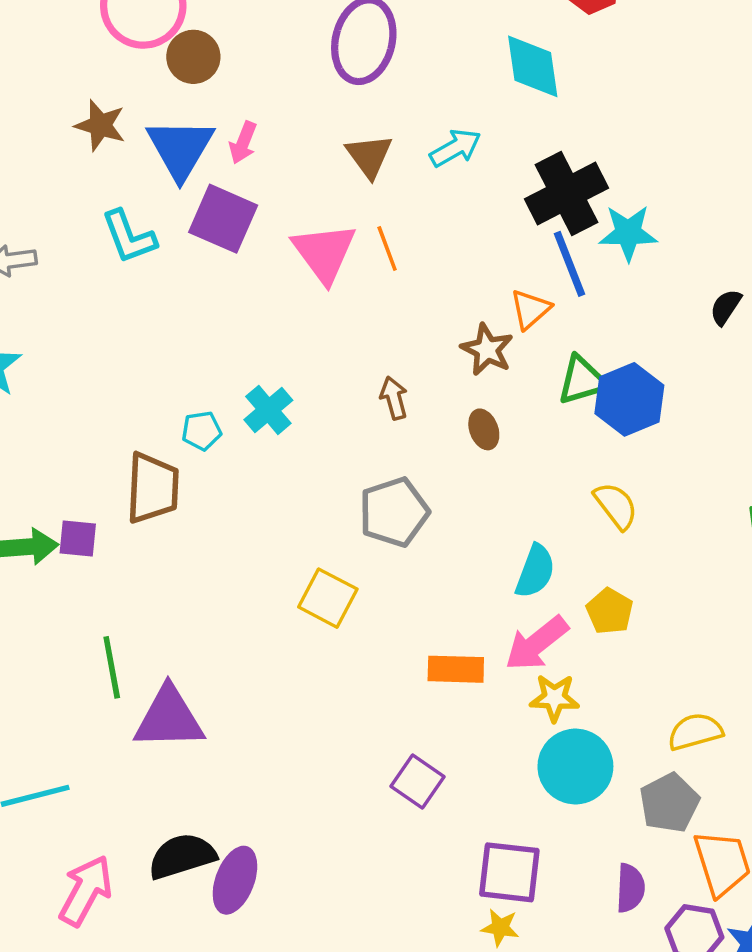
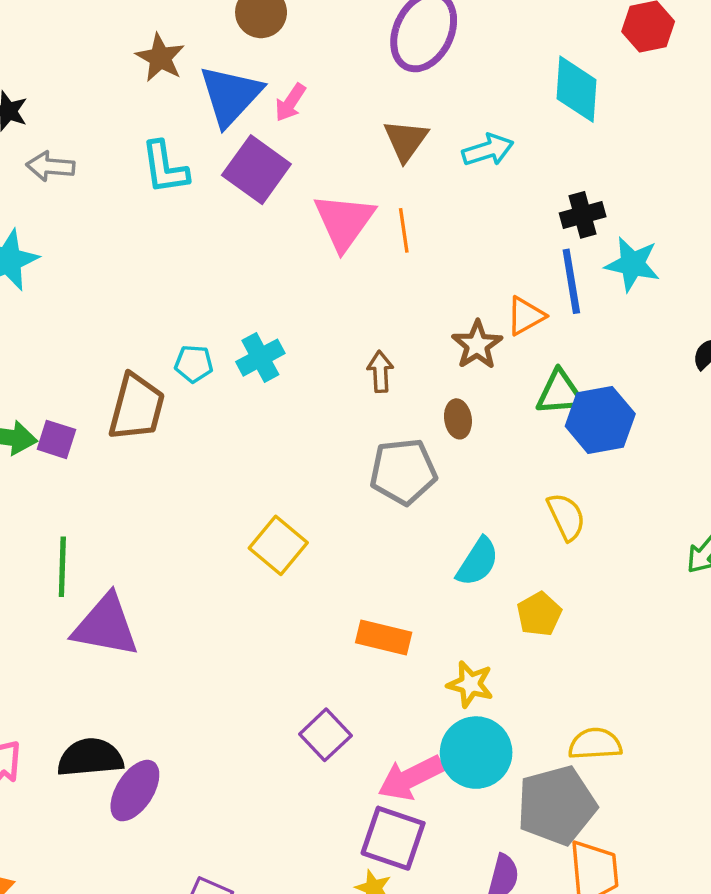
black cross: (567, 194) -> (583, 215), size x0.6
gray pentagon: (394, 512) -> (403, 472), moved
pink arrow: (537, 643) -> (411, 778), moved
gray pentagon: (669, 803) -> (557, 805), size x1.4

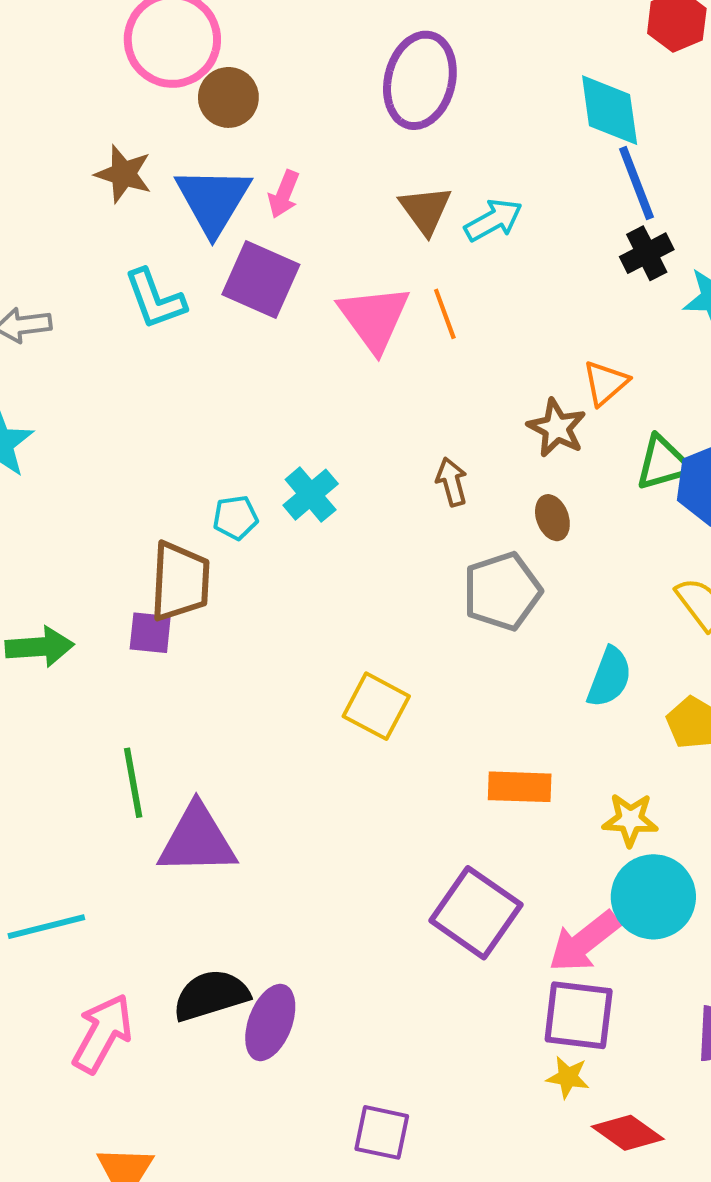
cyan arrow: (488, 150) -> (493, 220), moved
blue line: (571, 281) -> (636, 183), moved
purple square: (56, 439) -> (150, 633), moved
purple square: (325, 735) -> (476, 913), size x1.5

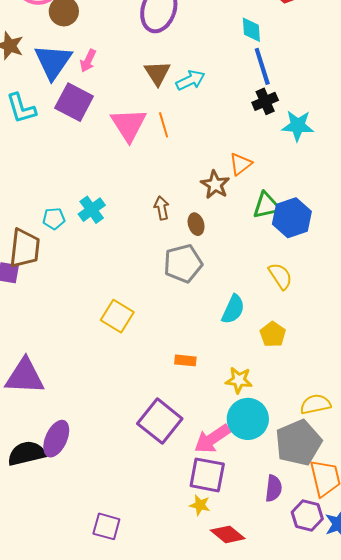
cyan diamond: (610, 110) -> (251, 30), size x0.7
brown ellipse: (552, 518) -> (196, 224), moved
orange rectangle: (520, 787) -> (185, 360), size x0.7
purple ellipse: (270, 1022) -> (56, 439), moved

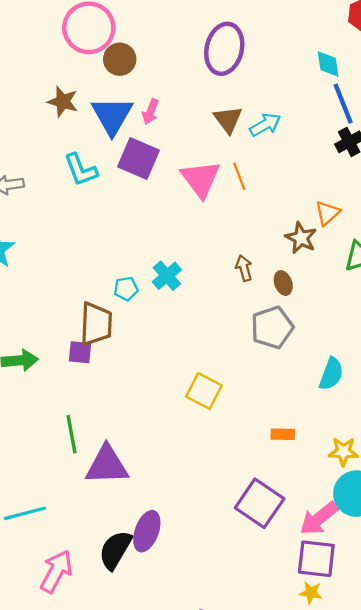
black semicircle: (27, 453) -> (115, 550), turned -42

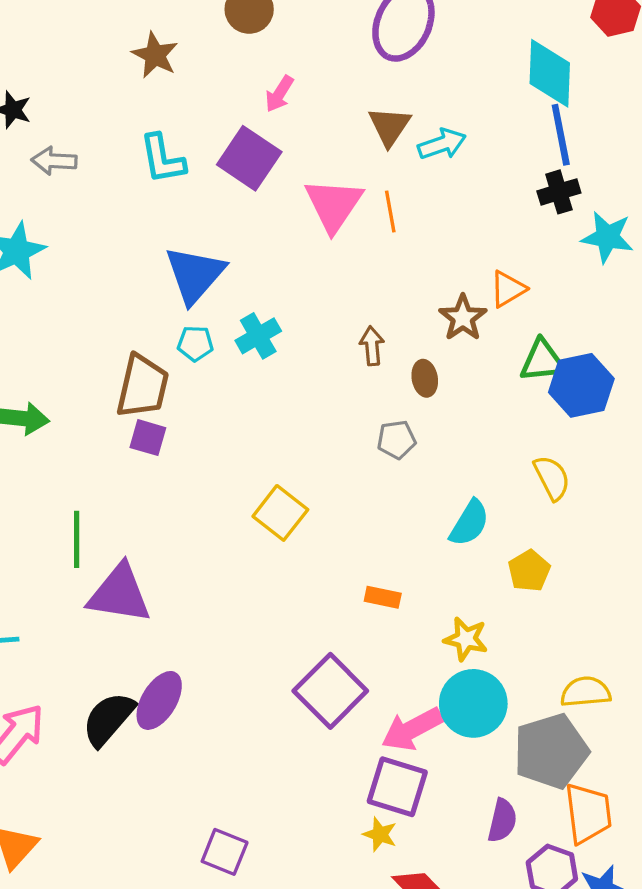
cyan diamond: (328, 64) -> (550, 73), size x1.6
blue triangle: (112, 116) -> (195, 275), moved
gray pentagon: (272, 327) -> (396, 440), size x0.6
purple square: (80, 352) -> (148, 438), moved

